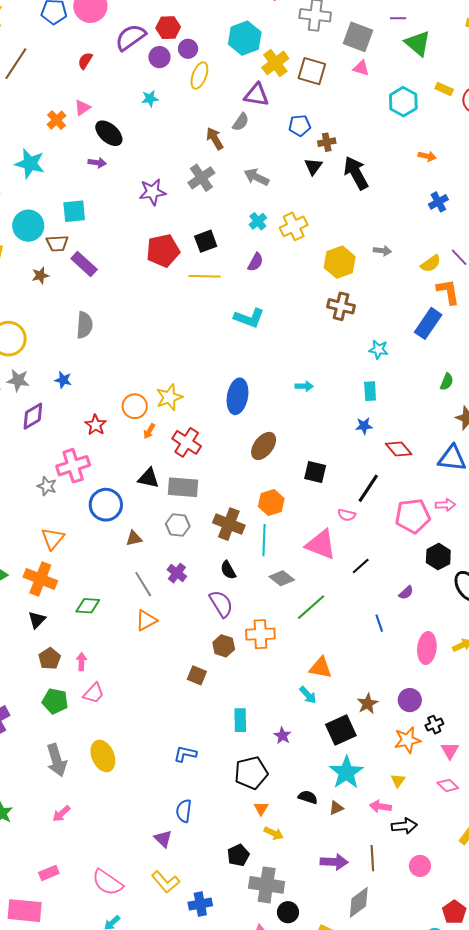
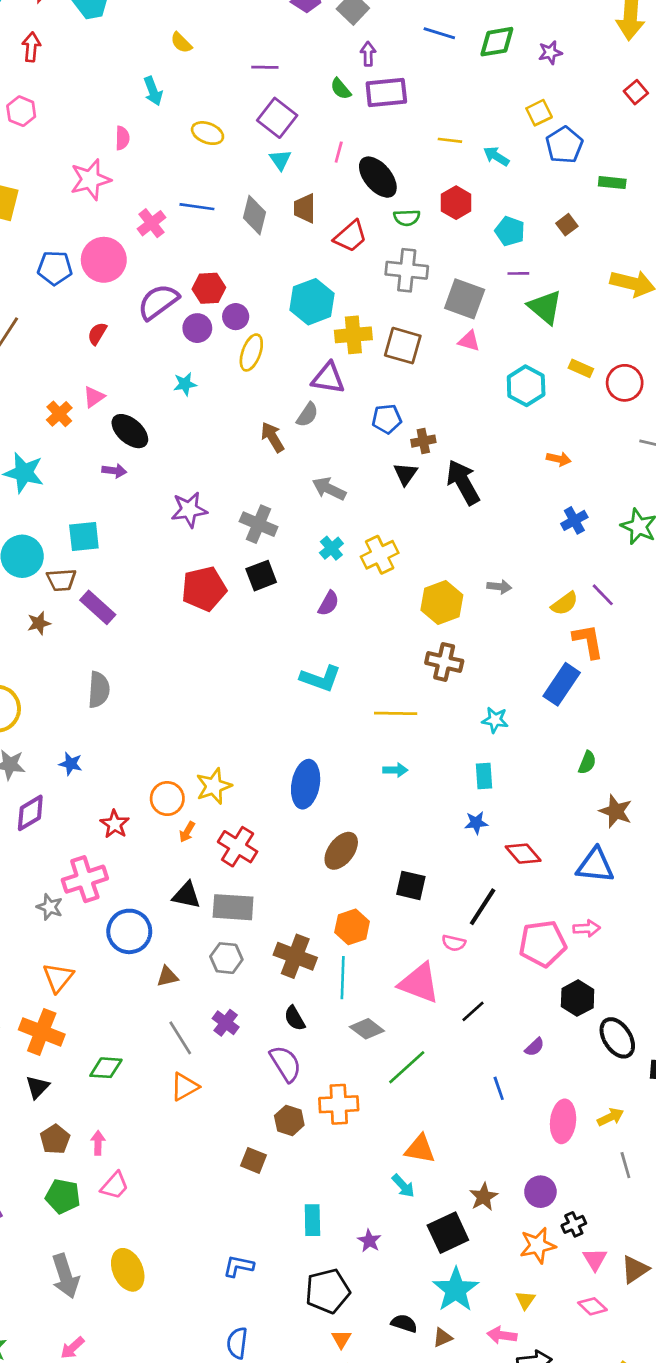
yellow cross: (275, 63) -> (353, 335), turned 32
gray cross: (201, 178) -> (259, 524), moved, turned -32
yellow line: (205, 276) -> (396, 713), moved

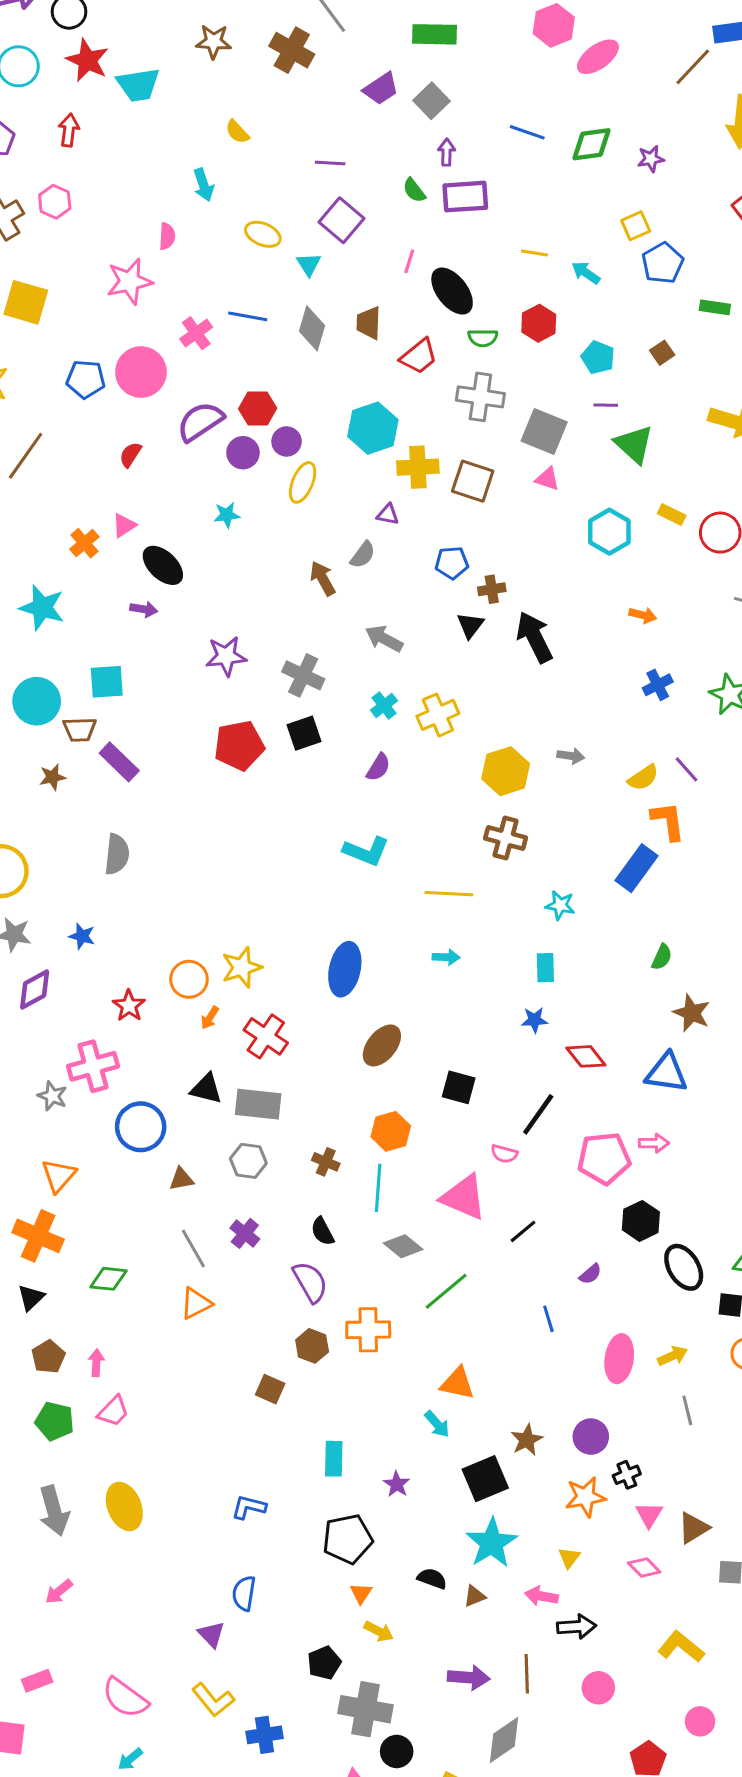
cyan triangle: (280, 160) -> (309, 264), moved
purple triangle: (328, 378) -> (388, 514), size x0.6
brown cross: (295, 956) -> (326, 1162), size x0.6

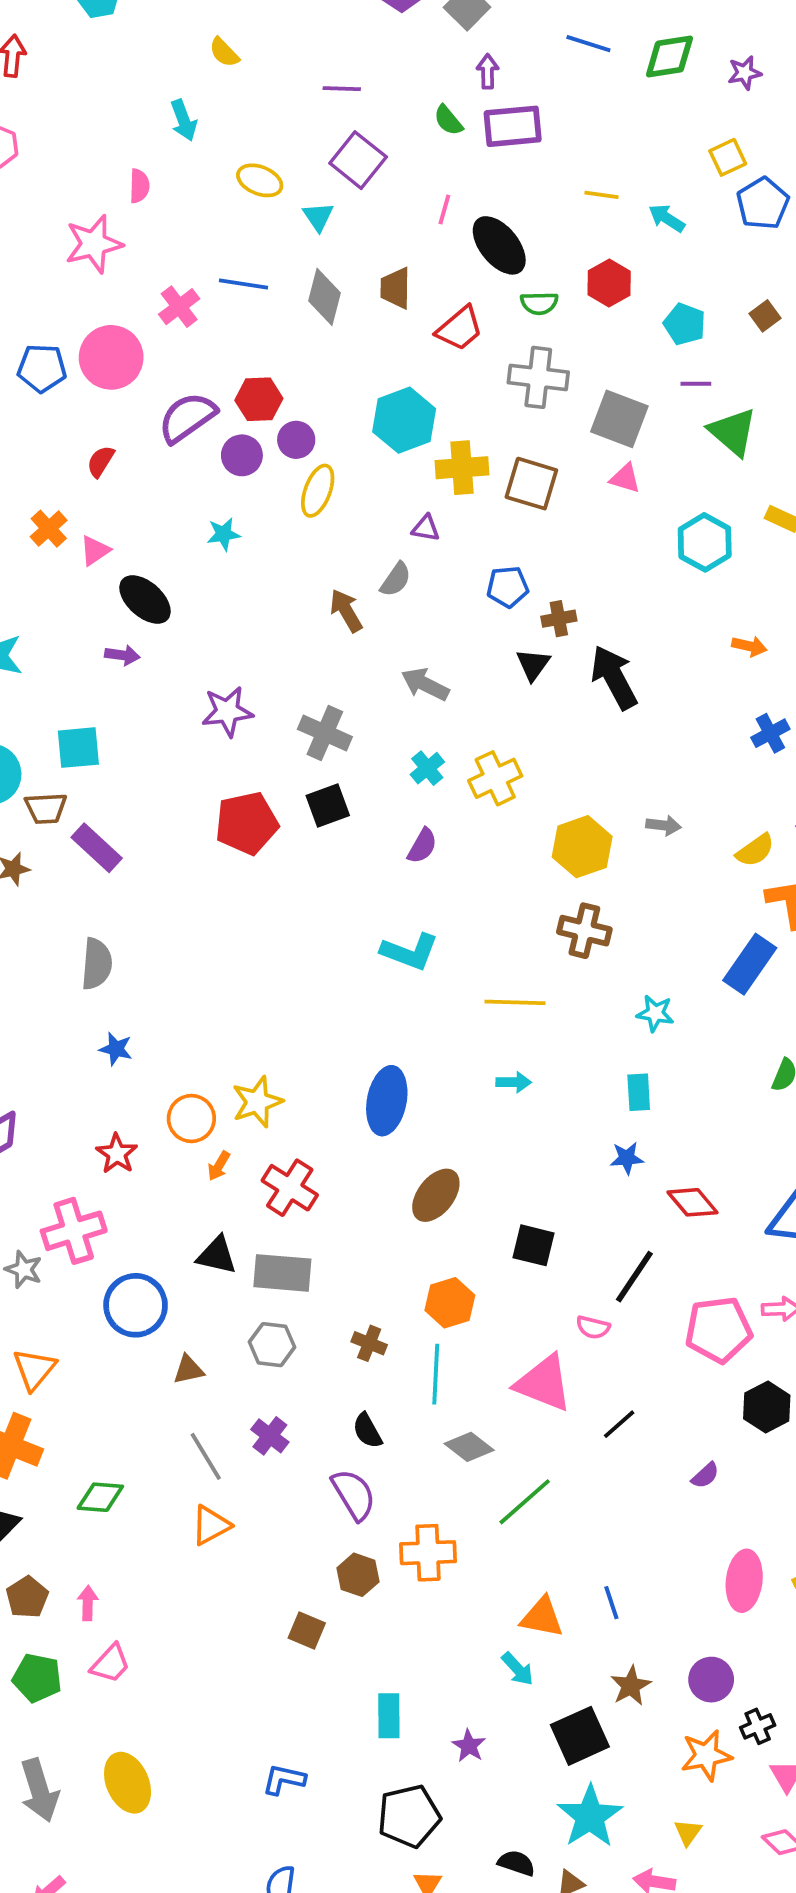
orange cross: (84, 543) -> (49, 529), moved
blue star: (82, 936) -> (116, 1049), moved
blue line: (548, 1319) -> (611, 1603), moved

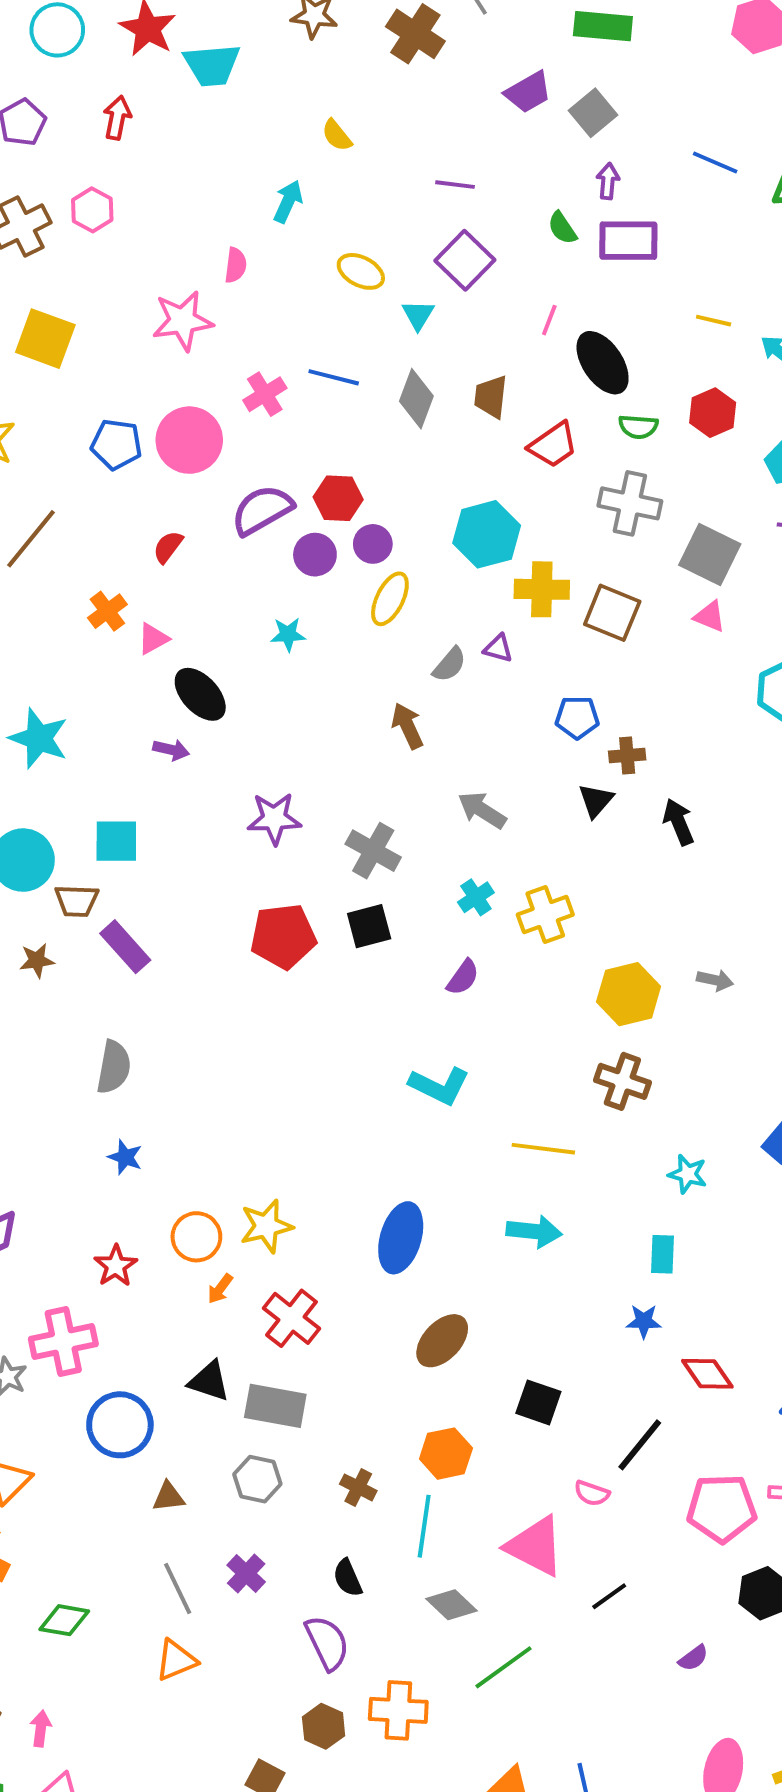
cyan arrow: (184, 120) -> (288, 202), turned -141
gray semicircle: (396, 580) -> (449, 665), moved
black arrow: (614, 677) -> (678, 822), size x0.7
cyan arrow: (514, 1082) -> (534, 1231), size x1.5

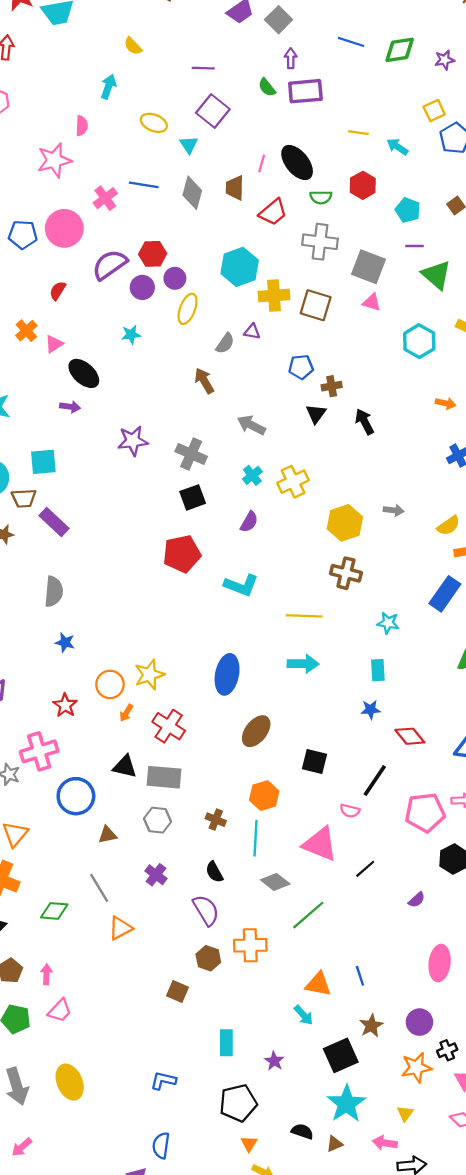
pink line: (549, 320) -> (262, 163), moved
red pentagon: (283, 936) -> (182, 554), moved
gray line: (178, 1588) -> (99, 888), moved

